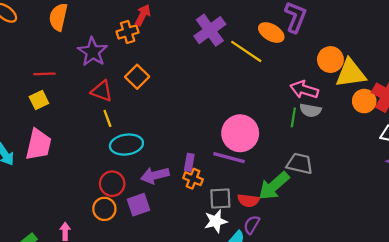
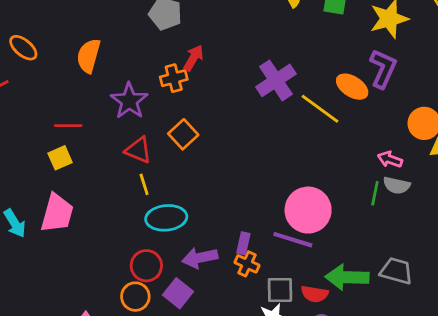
pink arrow: (304, 90) -> (390, 159), size x0.7
gray trapezoid: (300, 164) -> (396, 271), moved
green arrow: (274, 186) -> (347, 277), turned 40
purple square: (139, 205) -> (178, 293), turned -35

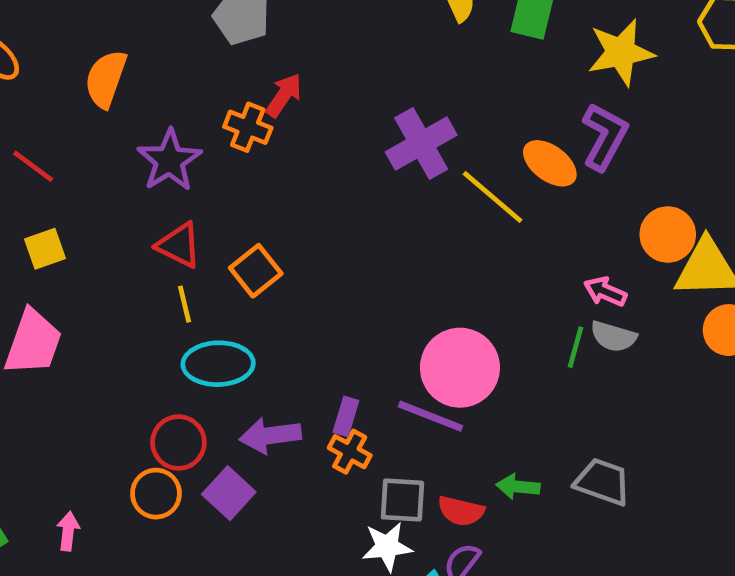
orange cross: (174, 78) -> (248, 127), turned 32
red line: (68, 126) -> (33, 166), moved, turned 32
orange square: (183, 134) -> (256, 271), moved
green arrow: (347, 277) -> (518, 487), size x0.6

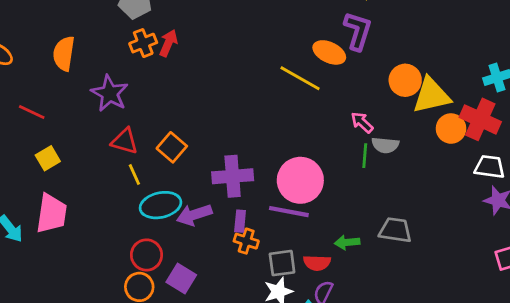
orange cross: (248, 127) -> (143, 43), moved, turned -32
purple cross: (421, 143) -> (233, 176), moved, turned 36
pink arrow: (605, 292) -> (362, 122), moved, turned 30
purple arrow: (270, 435) -> (194, 215), moved

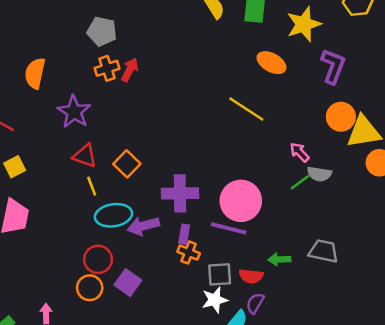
purple L-shape: (358, 31) -> (333, 66), moved
orange ellipse: (329, 52) -> (272, 63), moved
green line: (365, 156) -> (300, 182), turned 45

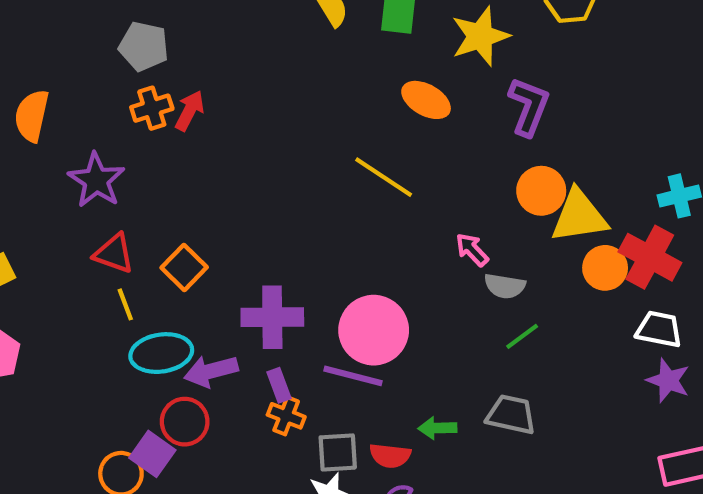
green line: (300, 182) -> (522, 336), moved
purple rectangle: (184, 234) -> (279, 385), turned -30
red circle: (98, 259) -> (185, 422), moved
purple square: (128, 283) -> (152, 454), moved

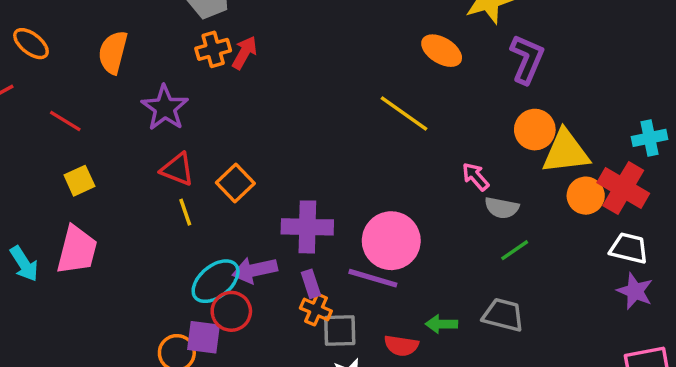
cyan ellipse: (161, 353) -> (216, 281), moved, turned -33
gray square: (338, 452) -> (340, 330), moved
purple square: (152, 454) -> (204, 337), turned -30

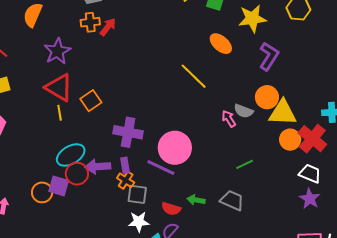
red triangle: (177, 169) -> (59, 88), size x1.4
gray semicircle: (502, 208) -> (244, 111), moved
purple arrow: (255, 270) -> (98, 167), moved

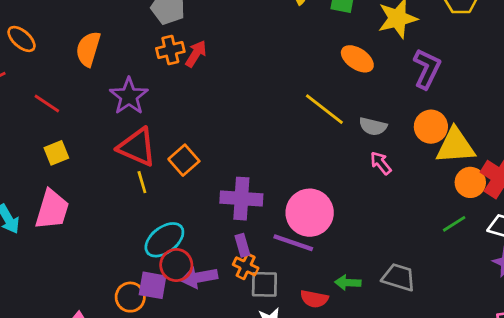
gray semicircle: (244, 111) -> (373, 126), moved
green line: (245, 164) -> (454, 224), moved
purple arrow: (98, 167) -> (199, 277), moved

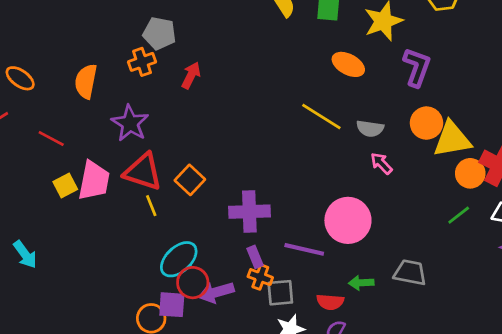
orange cross: (170, 50) -> (142, 62), moved
pink trapezoid: (52, 210) -> (94, 181), moved
pink circle: (310, 213) -> (348, 220), moved

